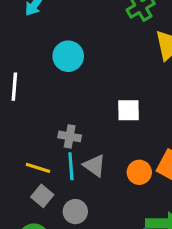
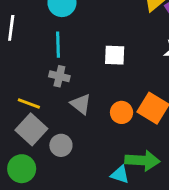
cyan line: (71, 166) -> (58, 45), moved
gray square: (42, 196) -> (31, 129), size x1.5

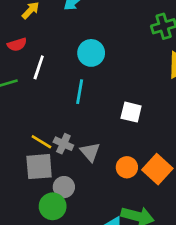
gray cross: (59, 76) -> (63, 144), moved
gray square: (31, 129) -> (39, 167), turned 32
green circle: (22, 169) -> (53, 206), moved

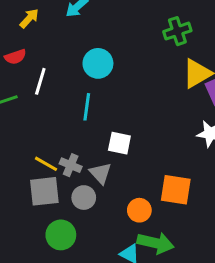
white square: (131, 112) -> (119, 143), moved
orange circle: (127, 167) -> (139, 210), moved
orange square: (157, 169) -> (176, 190), turned -32
gray circle: (64, 187) -> (84, 198), moved

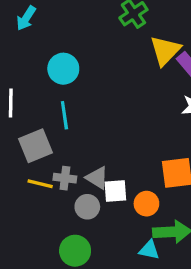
white square: (119, 143) -> (115, 191), moved
gray square: (44, 191) -> (35, 146), moved

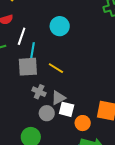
cyan line: (64, 115) -> (32, 51), moved
gray triangle: (97, 178) -> (58, 98), turned 42
yellow line: (40, 184) -> (56, 68), moved

